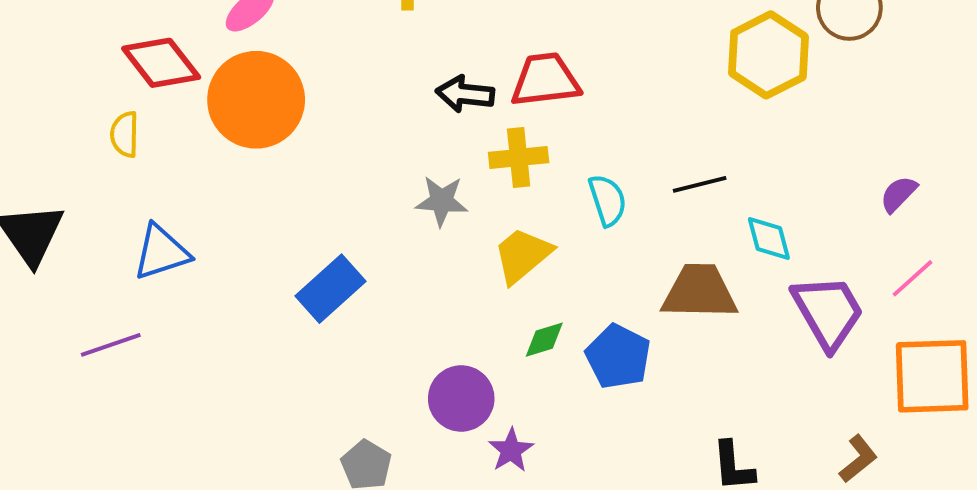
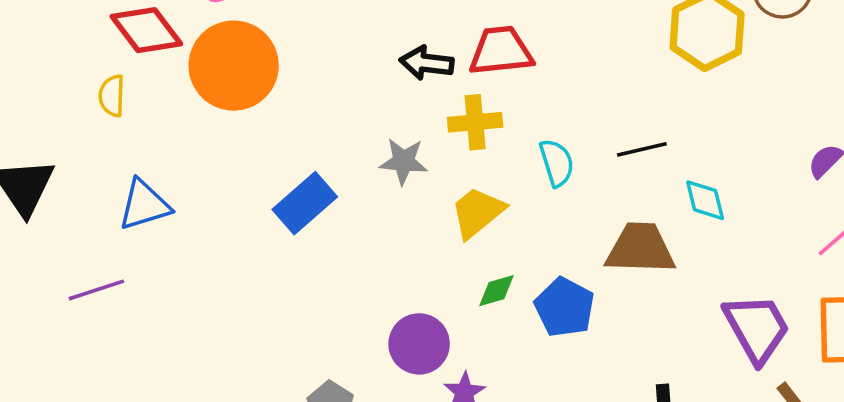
blue rectangle: (331, 289) -> (305, 203), moved
purple trapezoid: (828, 312) -> (757, 328), moved

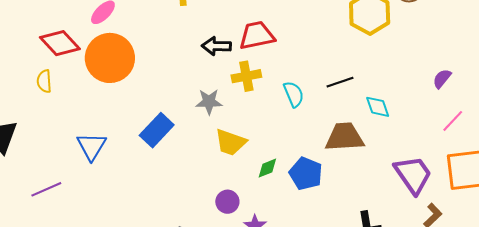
blue triangle: (144, 205) -> (92, 146), moved, turned -36
yellow trapezoid: (478, 212) -> (231, 142), moved, turned -116
purple circle: (419, 344) -> (227, 202), size x0.7

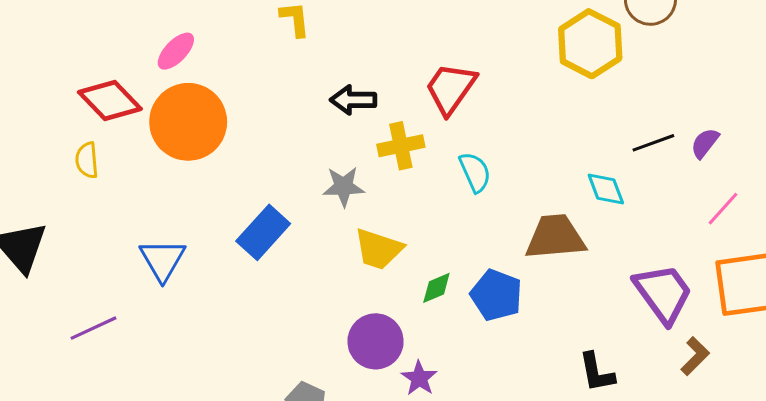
red trapezoid: (257, 35) -> (451, 88), moved, turned -42
black line: (340, 82) -> (653, 143), moved
purple circle: (227, 202) -> (376, 341), size x1.5

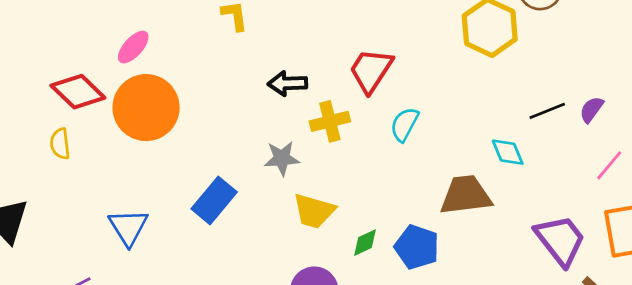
cyan semicircle: (475, 172) -> (404, 124), moved, turned -126

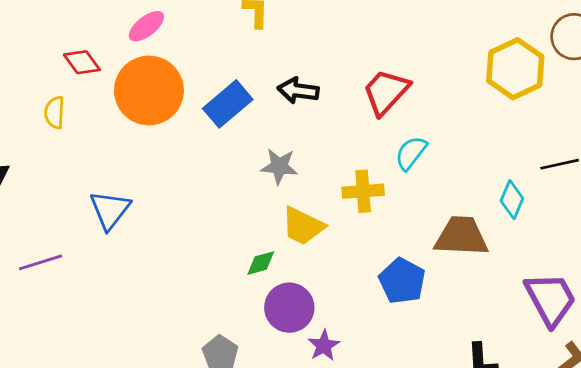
red diamond: (78, 92) -> (82, 62), size x0.7
yellow cross: (330, 121) -> (363, 191), moved
cyan diamond: (508, 152) -> (512, 200), turned 36
blue rectangle: (214, 200) -> (228, 104), moved
green diamond: (365, 243) -> (261, 263), moved

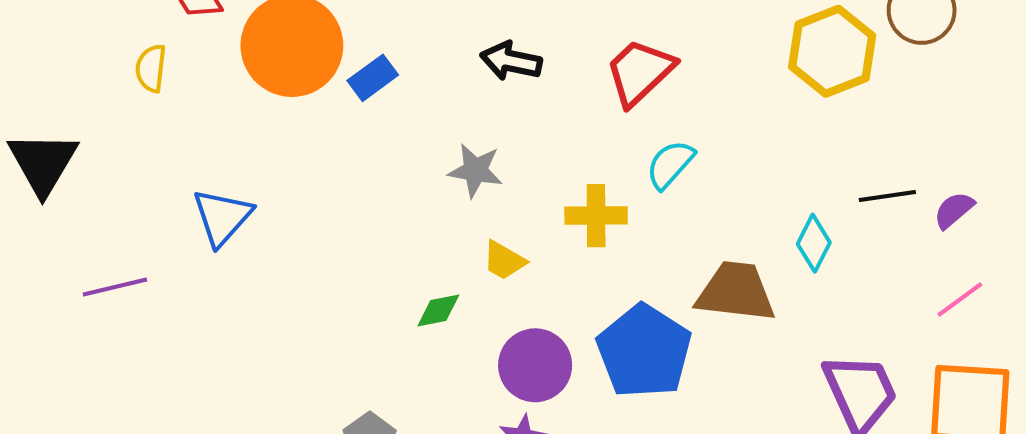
blue rectangle: (228, 104) -> (373, 78), moved, size x0.7
yellow trapezoid: (303, 226) -> (504, 260), size x0.7
blue pentagon: (402, 281) -> (644, 351), size x1.4
purple circle: (289, 308) -> (535, 365), moved

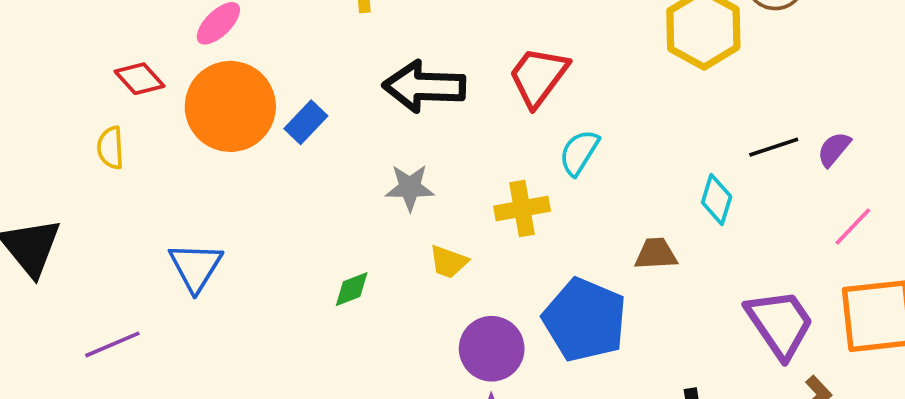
black arrow: (511, 61) -> (424, 86), size x1.5
brown trapezoid: (736, 292) -> (656, 254), size x0.6
green diamond: (438, 311) -> (352, 289), moved

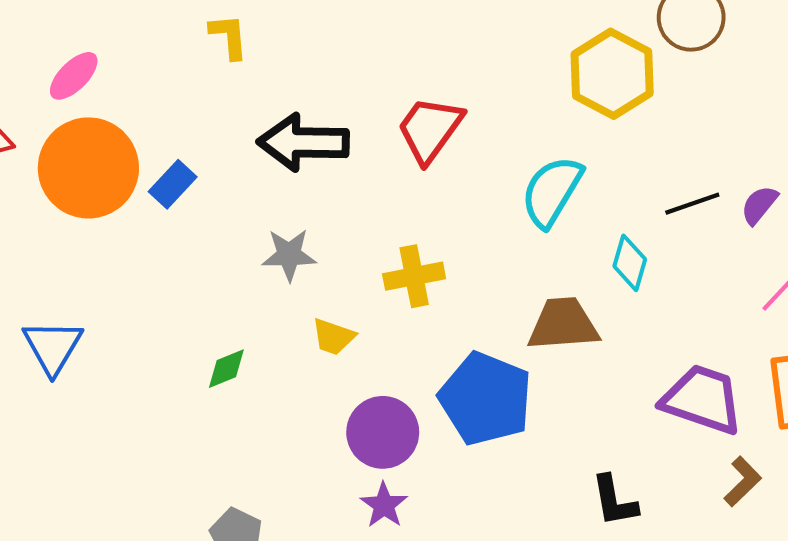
cyan semicircle: (579, 153) -> (552, 191), moved, size x1.4
brown trapezoid: (656, 254) -> (563, 324), size x1.5
purple trapezoid: (780, 323) -> (702, 399), turned -36

